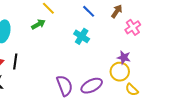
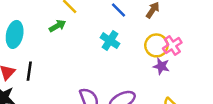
pink cross: (133, 27) -> (172, 45), moved
yellow circle: (120, 72) -> (156, 45), moved

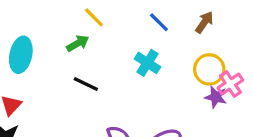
pink cross: (172, 45) -> (230, 84), moved
black line: (29, 71) -> (86, 84), moved, turned -72

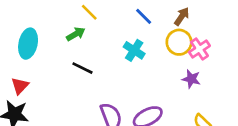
yellow circle: (209, 69) -> (179, 42), moved
pink cross: (230, 84) -> (199, 49), moved

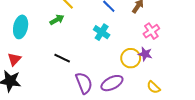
yellow circle: (179, 42) -> (131, 58), moved
black line: (82, 68) -> (62, 58), moved

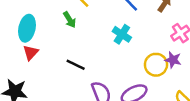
green arrow: (57, 20) -> (70, 20), turned 88
red triangle: (14, 59) -> (31, 53), moved

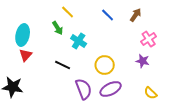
cyan cross: (122, 34) -> (79, 41), moved
yellow circle: (156, 65) -> (105, 65), moved

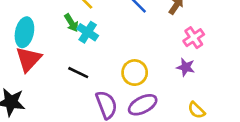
cyan cross: (79, 41) -> (88, 32), moved
red triangle: (26, 55) -> (28, 59), size x1.5

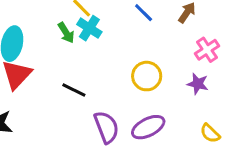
cyan cross: (88, 32) -> (89, 28), moved
yellow circle: (135, 73) -> (147, 76), moved

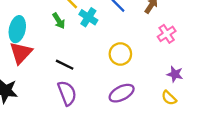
cyan cross: (89, 28) -> (88, 17), moved
purple star: (198, 84) -> (175, 74), moved
purple semicircle: (106, 127) -> (67, 93), moved

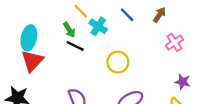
yellow circle: (120, 54) -> (118, 62), moved
black line: (65, 65) -> (75, 46), moved

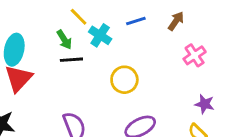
blue line: (127, 15) -> (136, 21), turned -63
black line: (75, 46) -> (71, 60), turned -30

